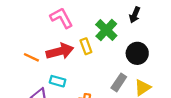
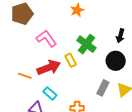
black arrow: (135, 15) -> (120, 36), moved
cyan rectangle: (58, 81) -> (50, 93), turned 32

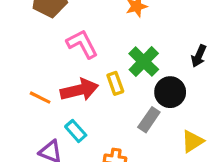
black circle: (116, 61) -> (170, 92), moved
gray rectangle: (103, 88) -> (149, 120), moved

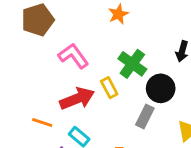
orange line: (40, 98) -> (42, 123), moved

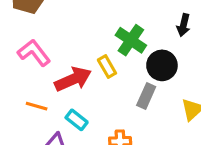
pink L-shape: (73, 56) -> (34, 53), moved

